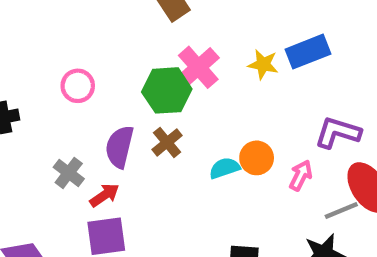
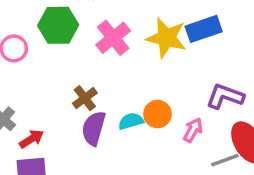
yellow star: (263, 64) -> (166, 38), size x1.6
green hexagon: (167, 90) -> (58, 25), moved
purple semicircle: (120, 147) -> (94, 128), moved

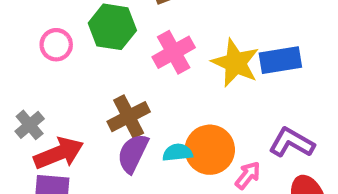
brown cross: (85, 98) -> (129, 117), size x1.4
orange circle: (157, 114) -> (210, 150), size x1.5
red arrow: (32, 139) -> (59, 153), size x1.6

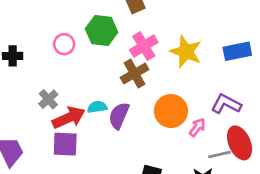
blue rectangle: (280, 60) -> (237, 51), moved
brown cross: (129, 117) -> (135, 73), moved
cyan semicircle: (178, 153) -> (97, 107), moved

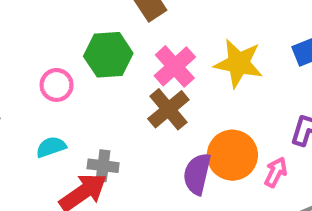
gray cross: (48, 99) -> (103, 166), moved, turned -30
cyan semicircle: (97, 107) -> (51, 147), moved
purple semicircle: (119, 116) -> (197, 174), moved

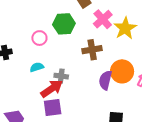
yellow star: (239, 63) -> (125, 28), turned 30
pink cross: (175, 66) -> (103, 19), moved
brown cross: (168, 109) -> (92, 50), turned 30

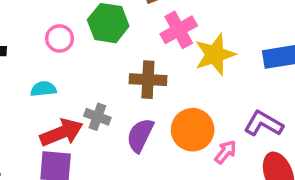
gray cross: (61, 76) -> (97, 117), moved
purple semicircle: (105, 80) -> (140, 135), moved

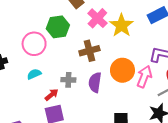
pink circle: (60, 38) -> (34, 44), size x1.5
red arrow: (62, 133) -> (52, 95), size x0.6
pink arrow: (225, 152) -> (144, 77), size x1.5

